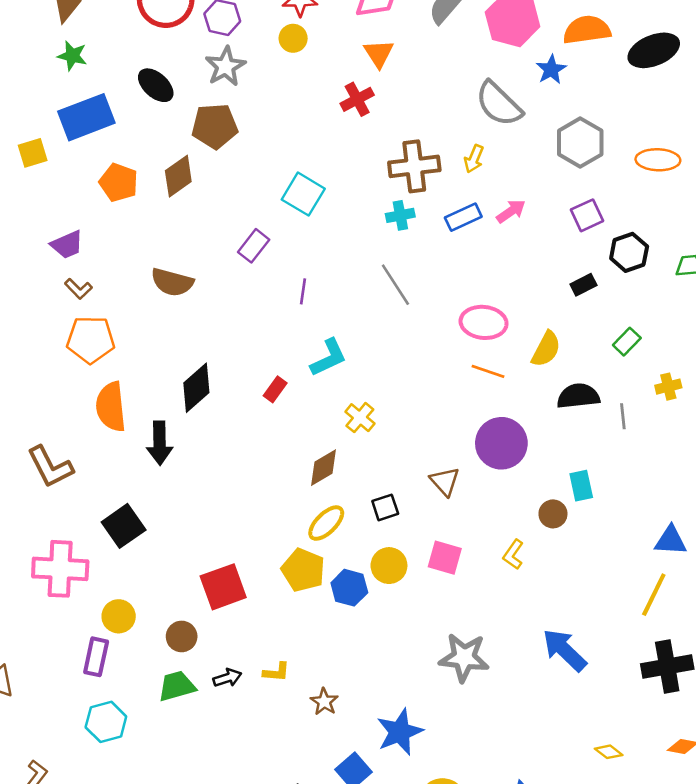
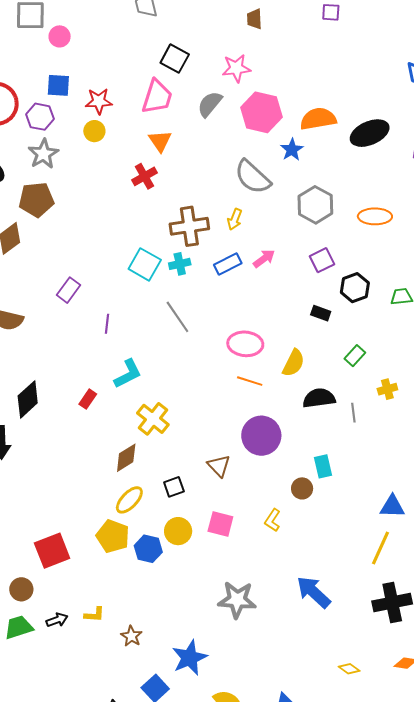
cyan square: (303, 194) -> (145, 264), moved
black rectangle: (583, 285) -> (321, 313), turned 48
yellow cross: (360, 418) -> (153, 419), size x1.4

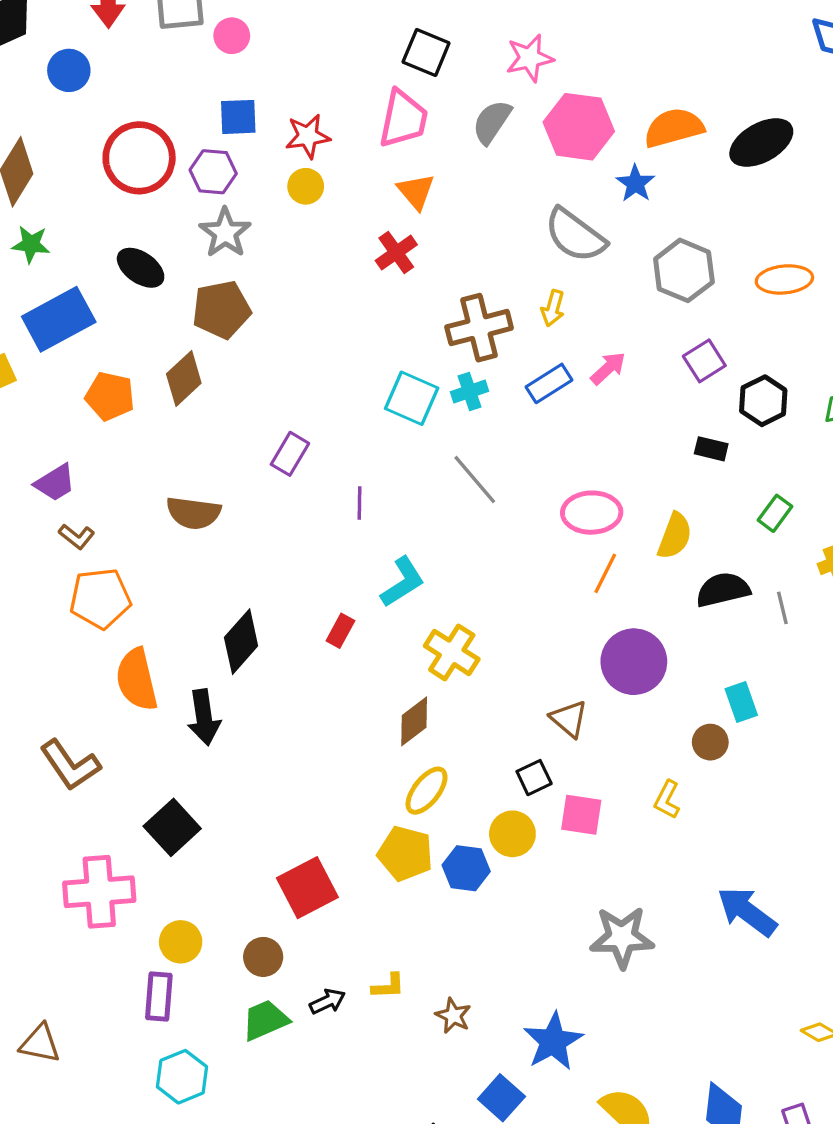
orange line: (250, 381) -> (605, 573), turned -75
black square: (174, 487) -> (534, 778), moved

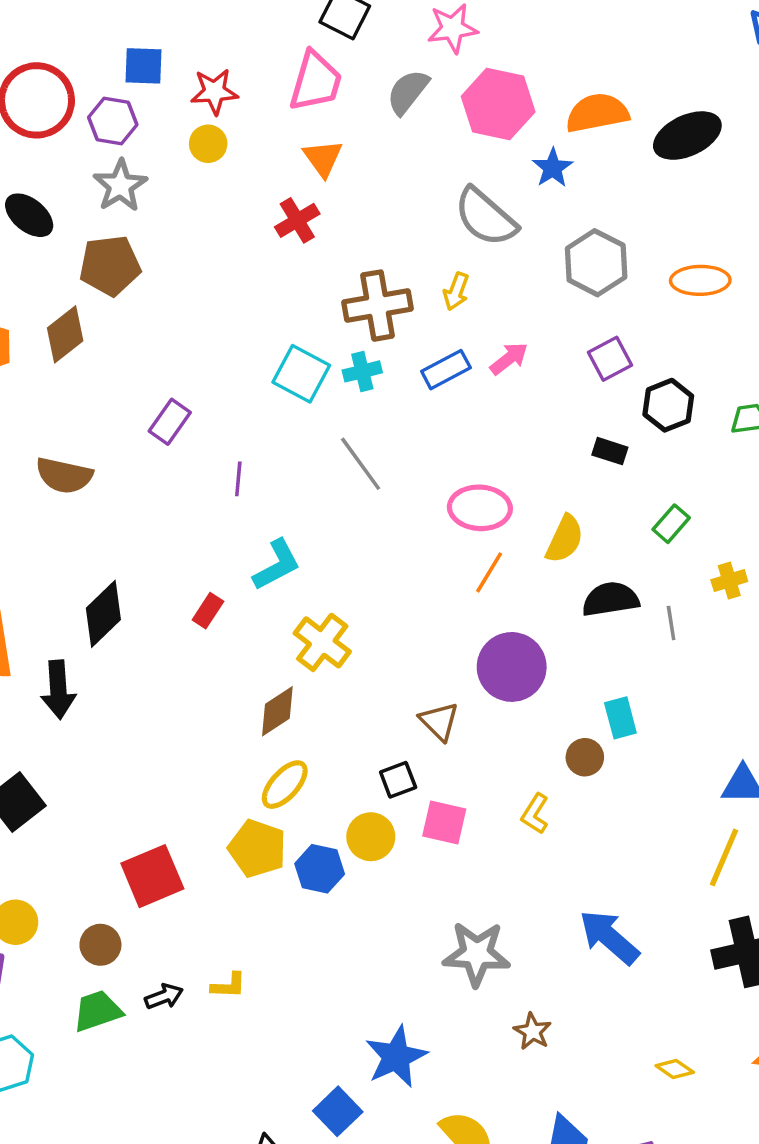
brown star: (453, 1016) -> (533, 1031), moved

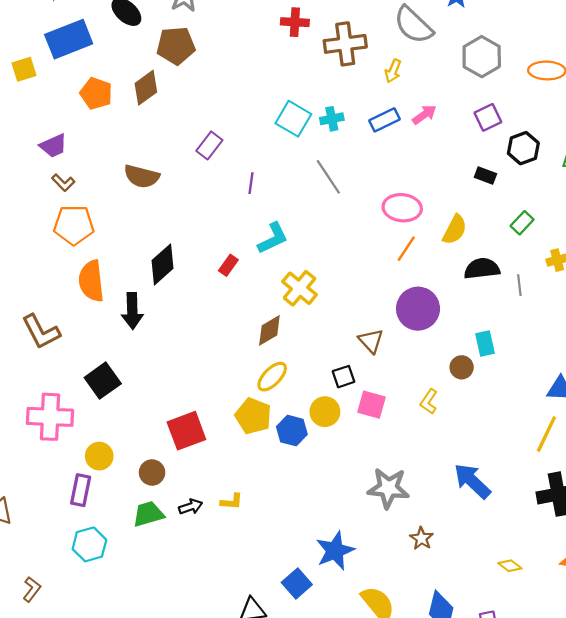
red cross: (297, 220) -> (295, 22), turned 32
brown cross: (378, 306) -> (345, 44), moved

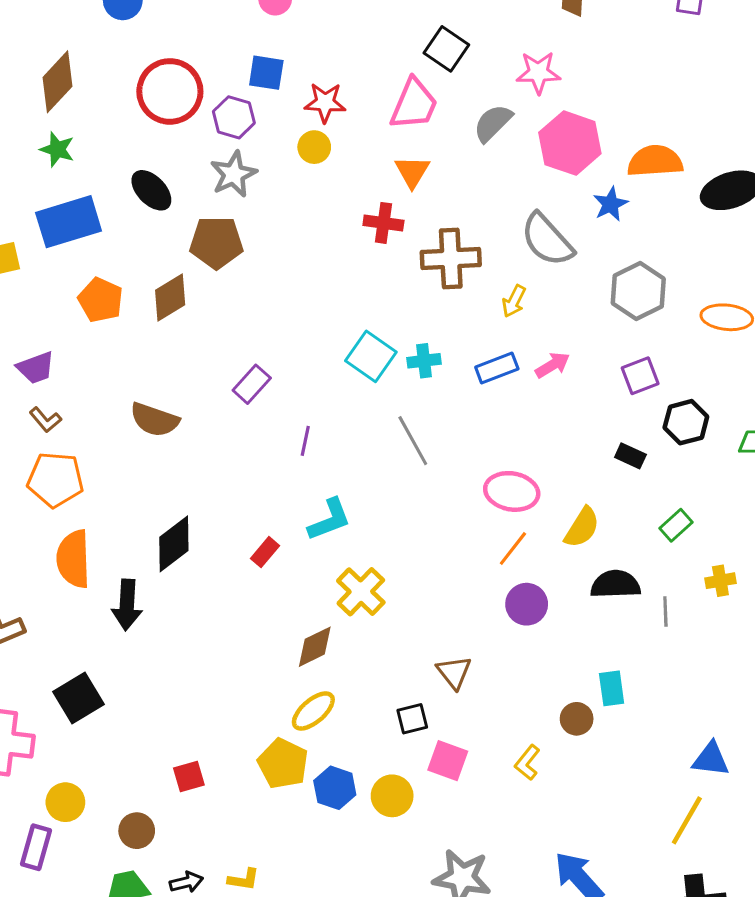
purple circle: (418, 309) -> (527, 604), moved, size x0.7
yellow circle: (325, 412) -> (392, 796), moved
red square: (186, 431) -> (189, 776), size x0.6

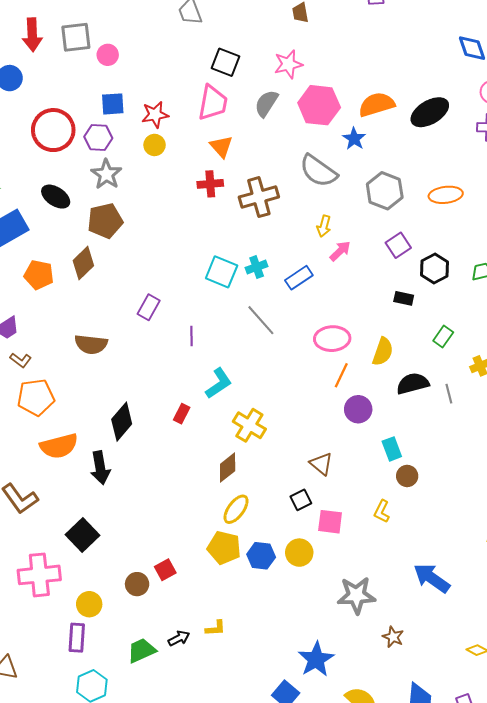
yellow arrow: (514, 301) -> (324, 226), moved
blue rectangle: (497, 368) -> (299, 278), moved
orange semicircle: (73, 559) -> (59, 446), turned -90
cyan rectangle: (612, 688) -> (392, 449), moved
brown circle: (137, 831) -> (137, 584), moved

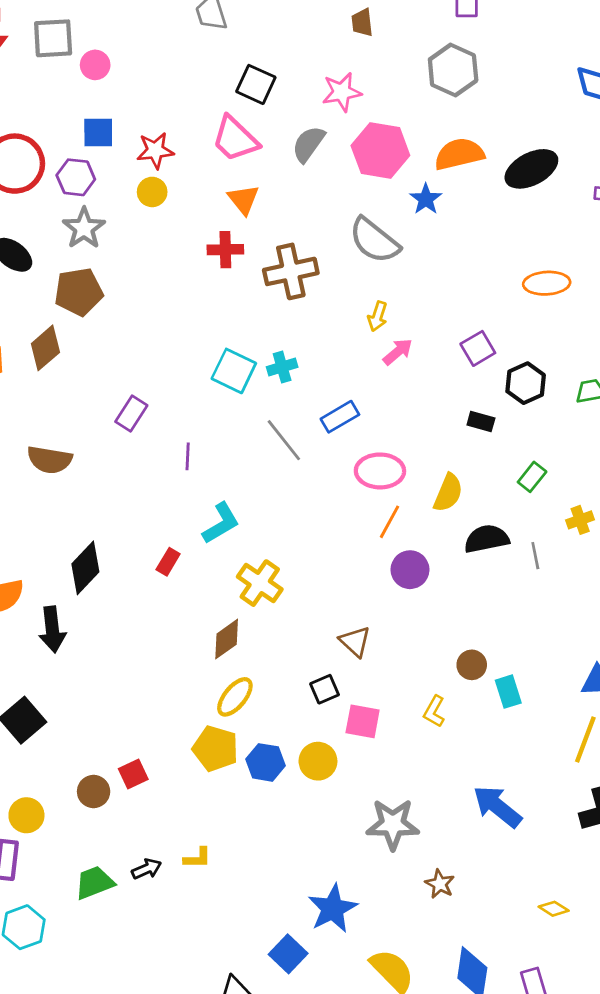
pink trapezoid: (213, 103) -> (235, 139), turned 120
gray hexagon: (385, 191) -> (453, 70), moved
blue rectangle: (299, 278) -> (340, 417), moved
cyan rectangle: (392, 449) -> (508, 692), moved

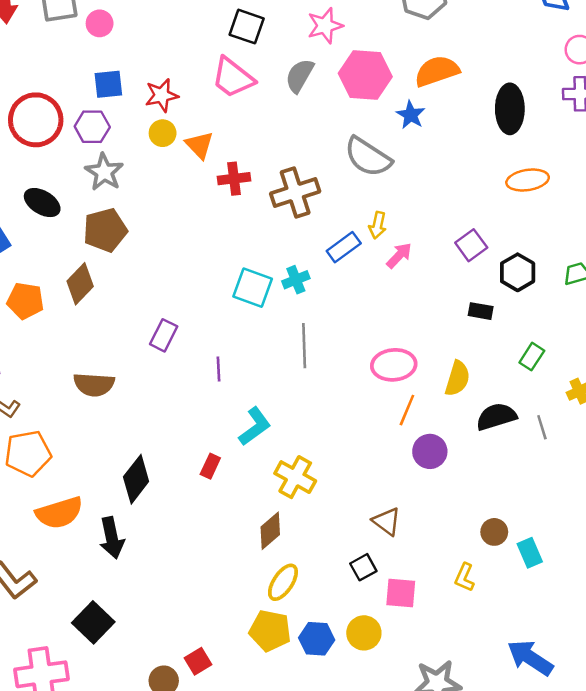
black ellipse: (531, 169) -> (510, 109), moved, turned -57
orange triangle: (243, 199) -> (199, 145), moved
blue rectangle: (340, 417) -> (344, 247), moved
gray line: (284, 440) -> (304, 346), turned 42

